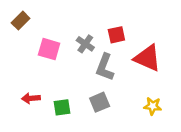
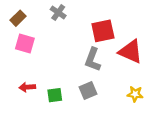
red square: (116, 35) -> (103, 31), size x1.5
gray cross: (85, 44) -> (58, 12), moved
pink square: (49, 49) -> (25, 43), moved

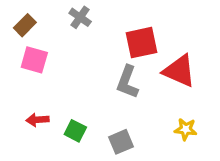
gray square: (88, 91) -> (121, 142), moved
green square: (55, 95) -> (75, 131), turned 35

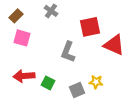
gray L-shape: (127, 82) -> (68, 52), moved
red arrow: (38, 120) -> (24, 76), size x1.5
yellow star: (186, 129) -> (96, 82), moved

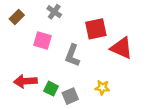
pink square: (22, 38) -> (42, 41), moved
gray square: (77, 90) -> (70, 96), moved

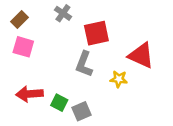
red square: (96, 29) -> (96, 33), moved
pink square: (42, 41) -> (23, 47), moved
yellow star: (102, 88) -> (119, 79), moved

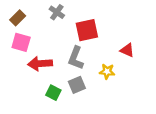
red triangle: (141, 55) -> (127, 50), size x0.6
red arrow: (29, 94) -> (40, 64), moved
gray square: (82, 111) -> (77, 85), moved

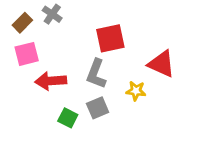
gray cross: (57, 12) -> (52, 14), moved
pink square: (21, 42) -> (27, 54), turned -30
red triangle: (127, 50) -> (161, 64), size x1.5

